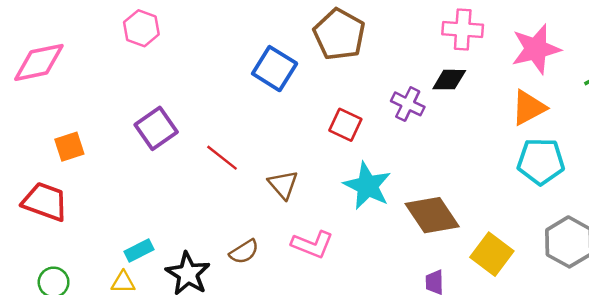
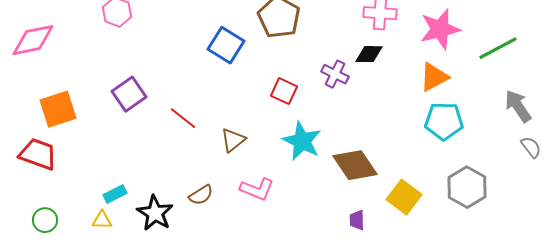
orange square: (69, 147) -> (58, 109), size x1.5
brown triangle: (283, 185) -> (233, 140), turned 32

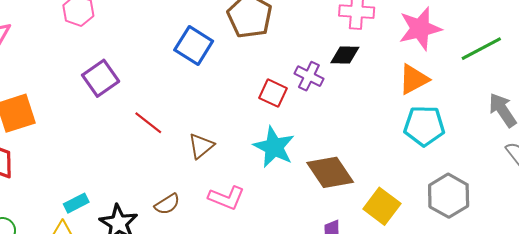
red square: (284, 91) -> (273, 93), moved
purple square: (129, 94) -> (101, 78), moved

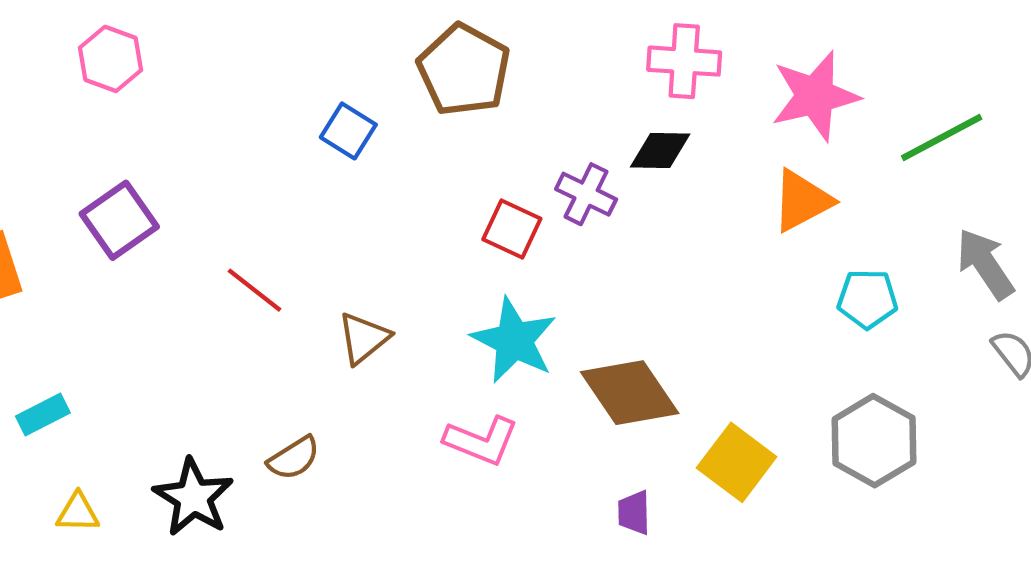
blue square: (194, 45) -> (348, 131), size x0.7
purple square: (101, 78) -> (119, 220), moved
cyan pentagon: (424, 126) -> (867, 299), moved, size x0.7
pink L-shape: (226, 198) -> (481, 441), moved
cyan rectangle: (76, 203) -> (43, 414), moved

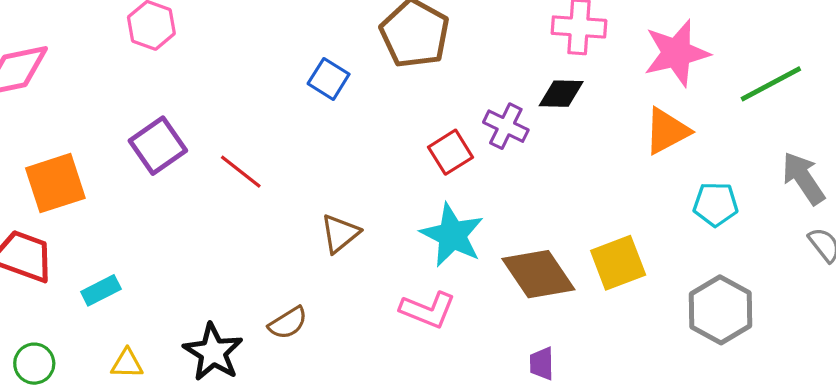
red square: (512, 229) -> (451, 152), turned 33
red line: (254, 290) -> (241, 172), moved
yellow square: (737, 462) -> (618, 263), moved, turned 32

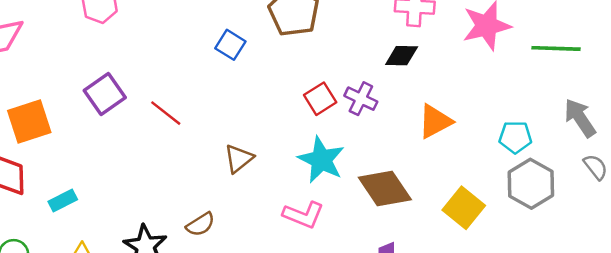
green line: (771, 84) -> (556, 48), turned 30
purple cross: (506, 126) -> (361, 99), moved
orange triangle: (667, 131) -> (435, 121), moved
yellow square: (618, 263) -> (464, 208), moved, turned -30
gray hexagon: (720, 310) -> (531, 184), moved

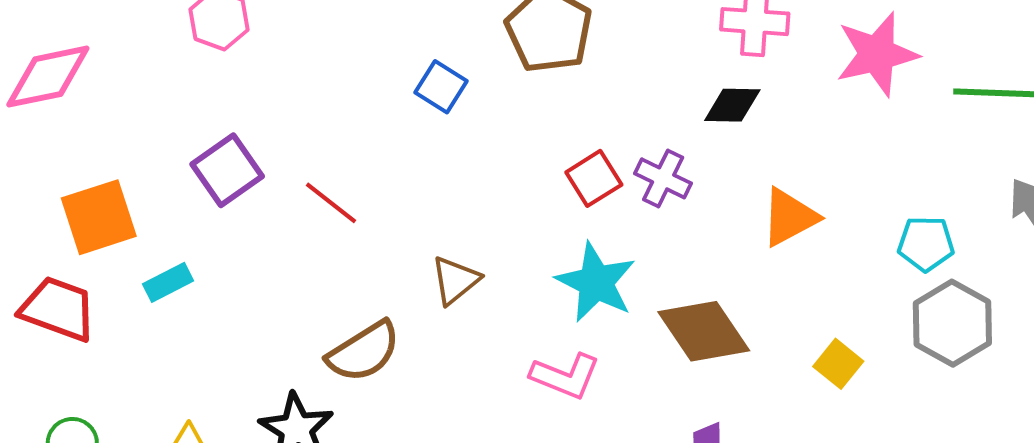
cyan rectangle: (63, 200) -> (168, 282), moved
yellow square: (464, 208) -> (838, 364), size x0.7
brown semicircle: (200, 224) -> (364, 352), moved, size x1.5

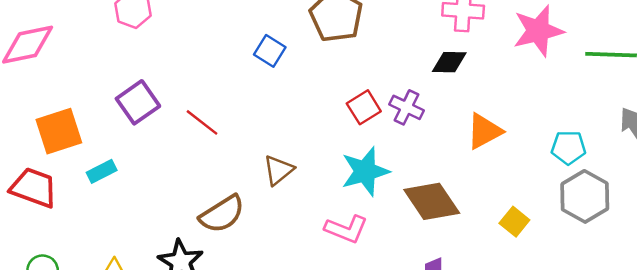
cyan star: (596, 282) -> (365, 171), turned 30

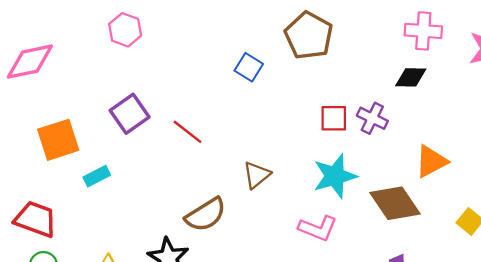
red square: (364, 107) -> (334, 118), turned 32
orange triangle: (484, 131) -> (431, 161), moved
red trapezoid: (34, 188) -> (36, 219), moved

